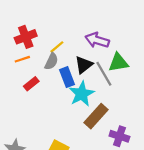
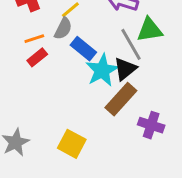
orange line: (22, 59) -> (34, 39), moved
black triangle: (84, 65) -> (125, 69), moved
blue rectangle: (67, 77) -> (83, 49), turned -30

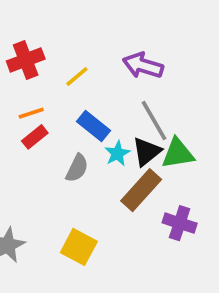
gray semicircle: (63, 28) -> (77, 168), moved
green triangle: (150, 30) -> (178, 153), moved
cyan star: (102, 70) -> (117, 153), size x0.6

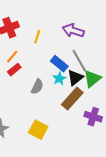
yellow line: (77, 77) -> (37, 37), turned -32
orange line: (31, 113) -> (12, 57), turned -32
blue rectangle: (93, 126) -> (59, 64), moved
green triangle: (178, 153) -> (92, 79), turned -30

